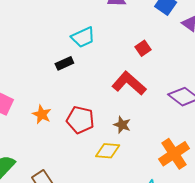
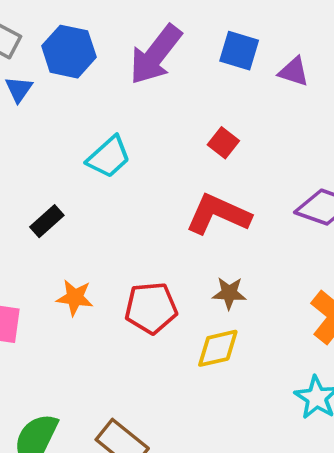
black rectangle: (64, 63) -> (47, 221), moved
orange star: (42, 114) -> (75, 298), moved

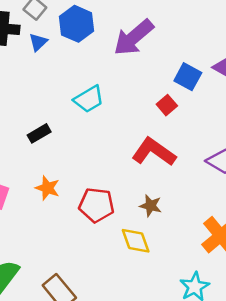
blue square: (239, 51) -> (188, 77), moved
yellow diamond: (218, 348) -> (136, 241), turned 72

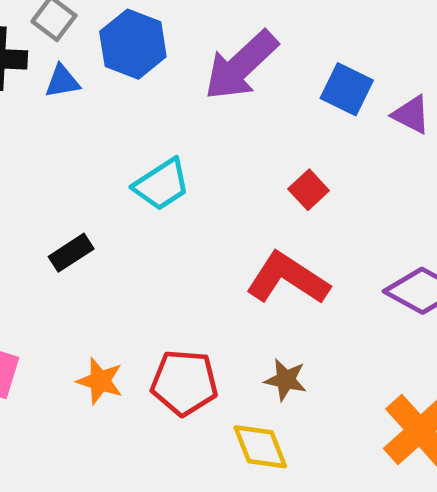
blue triangle: (38, 42) -> (62, 81), turned 36
blue square: (188, 77) -> (347, 89), moved
orange star: (47, 188) -> (100, 381), moved

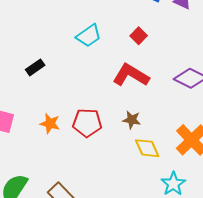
cyan trapezoid: (162, 184) -> (89, 36), moved
yellow diamond: (260, 447) -> (147, 148), moved

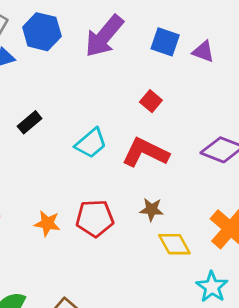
cyan trapezoid: (89, 36) -> (91, 143), moved
black rectangle: (35, 67) -> (30, 122), moved

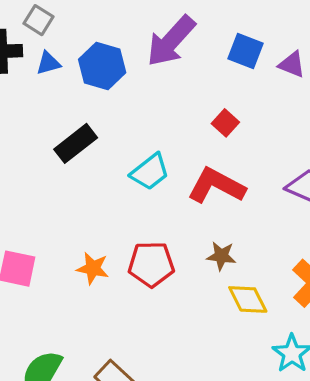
blue hexagon: (42, 32) -> (102, 66), moved
black rectangle: (30, 122) -> (76, 143), size x1.4

